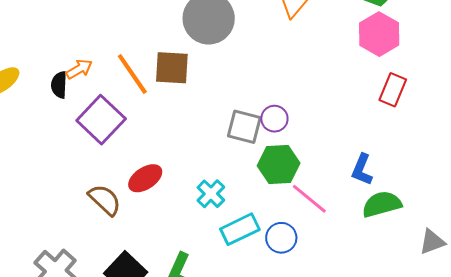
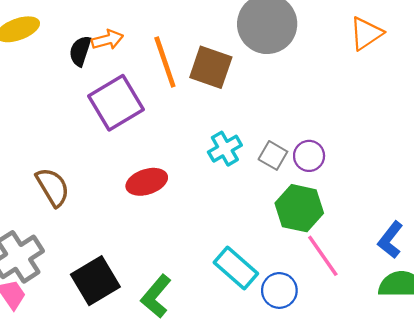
gray square: (244, 127) -> (273, 155), size x0.7
cyan cross: (211, 194) -> (225, 149), moved
brown semicircle: (105, 200) -> (53, 187), moved
cyan rectangle: (240, 229) -> (236, 268), turned 51

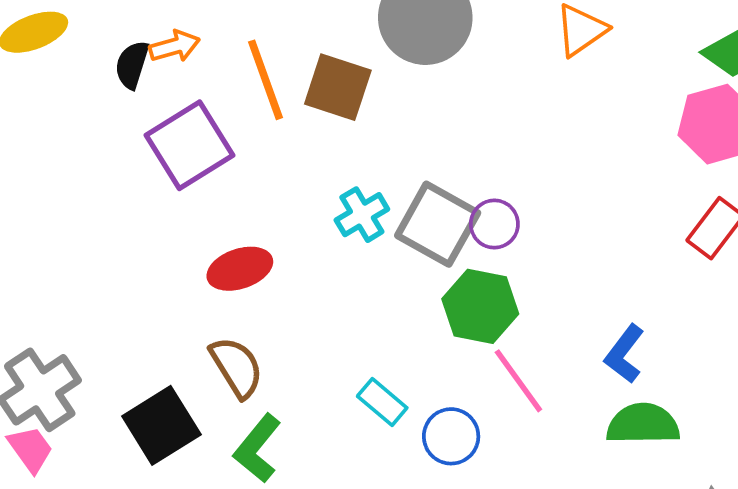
gray square: (273, 155) -> (438, 224), size x1.8
brown semicircle: (53, 187) -> (237, 367), moved
cyan rectangle: (236, 268) -> (382, 402), size x0.7

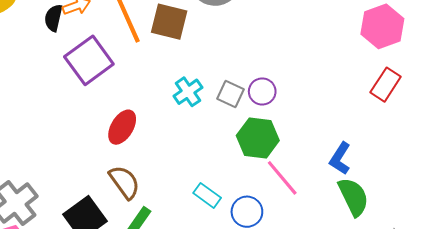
gray square: (438, 224) -> (231, 94), size x0.6
red ellipse: (240, 269) -> (122, 127), turned -36
green semicircle: (643, 424) -> (353, 197), turned 69

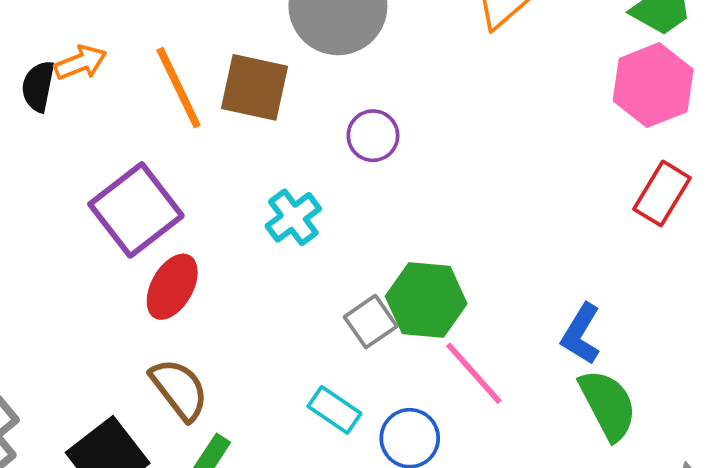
purple square: (89, 60) -> (136, 210), moved
purple circle: (262, 91) -> (373, 136), moved
gray square: (231, 94) -> (371, 322), moved, turned 32

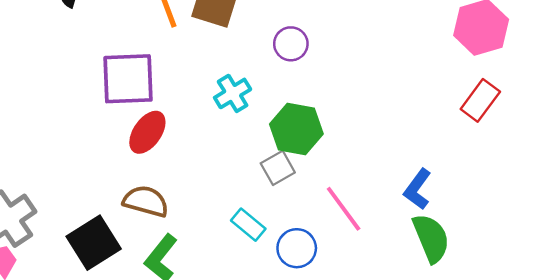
purple square: (136, 210) -> (128, 79), turned 30
green hexagon: (426, 300) -> (296, 129), moved
brown semicircle: (179, 389) -> (146, 201), turned -42

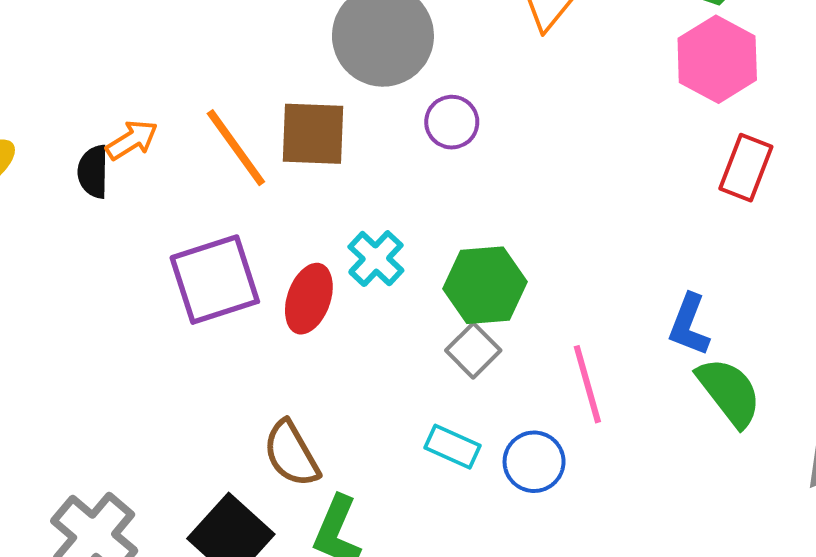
purple circle: (291, 44) -> (452, 122), moved
red ellipse: (147, 132) -> (309, 299), moved
brown semicircle: (146, 201) -> (291, 454), turned -120
pink line: (344, 209) -> (587, 384), turned 36

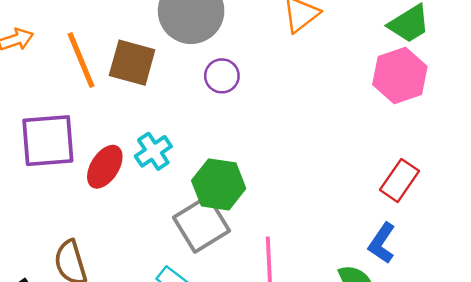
red rectangle: (746, 168) -> (399, 180), moved
blue L-shape: (689, 325) -> (382, 243), moved
gray square: (473, 350) -> (202, 224), size x1.6

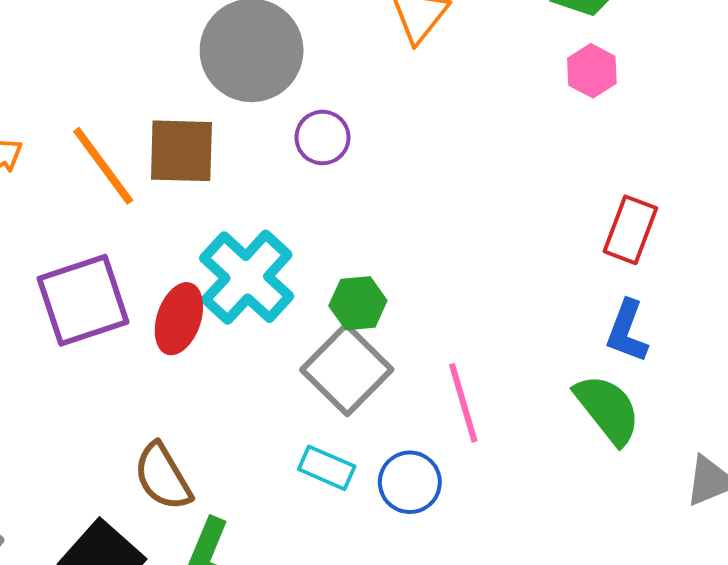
pink hexagon: (400, 75) -> (592, 71), size x0.6
cyan cross: (153, 151) -> (247, 277), size x1.6
green hexagon: (219, 184) -> (358, 303), size x0.7

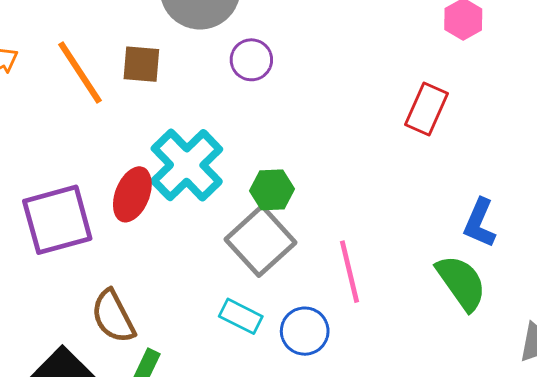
brown square: (181, 151) -> (141, 64), size x0.7
red rectangle: (630, 230) -> (427, 109), moved
purple square: (83, 300) -> (57, 220), moved

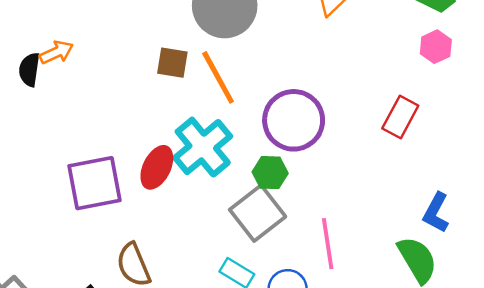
purple circle: (251, 60) -> (294, 120), moved, size x1.8
orange line: (80, 73) -> (218, 77), moved

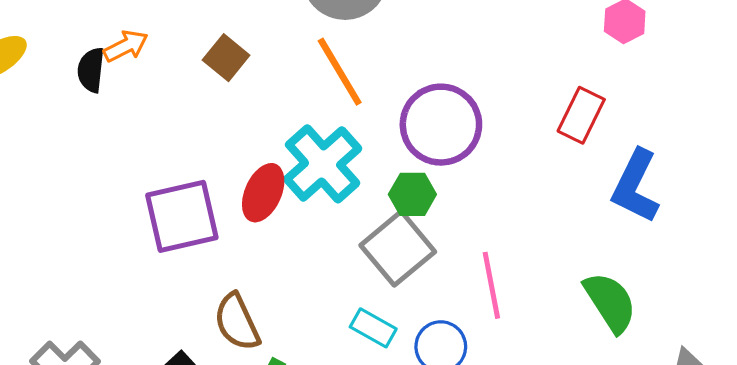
brown square: (172, 63) -> (226, 58), moved, turned 32
blue L-shape: (436, 213) -> (636, 186), moved, size x1.4

